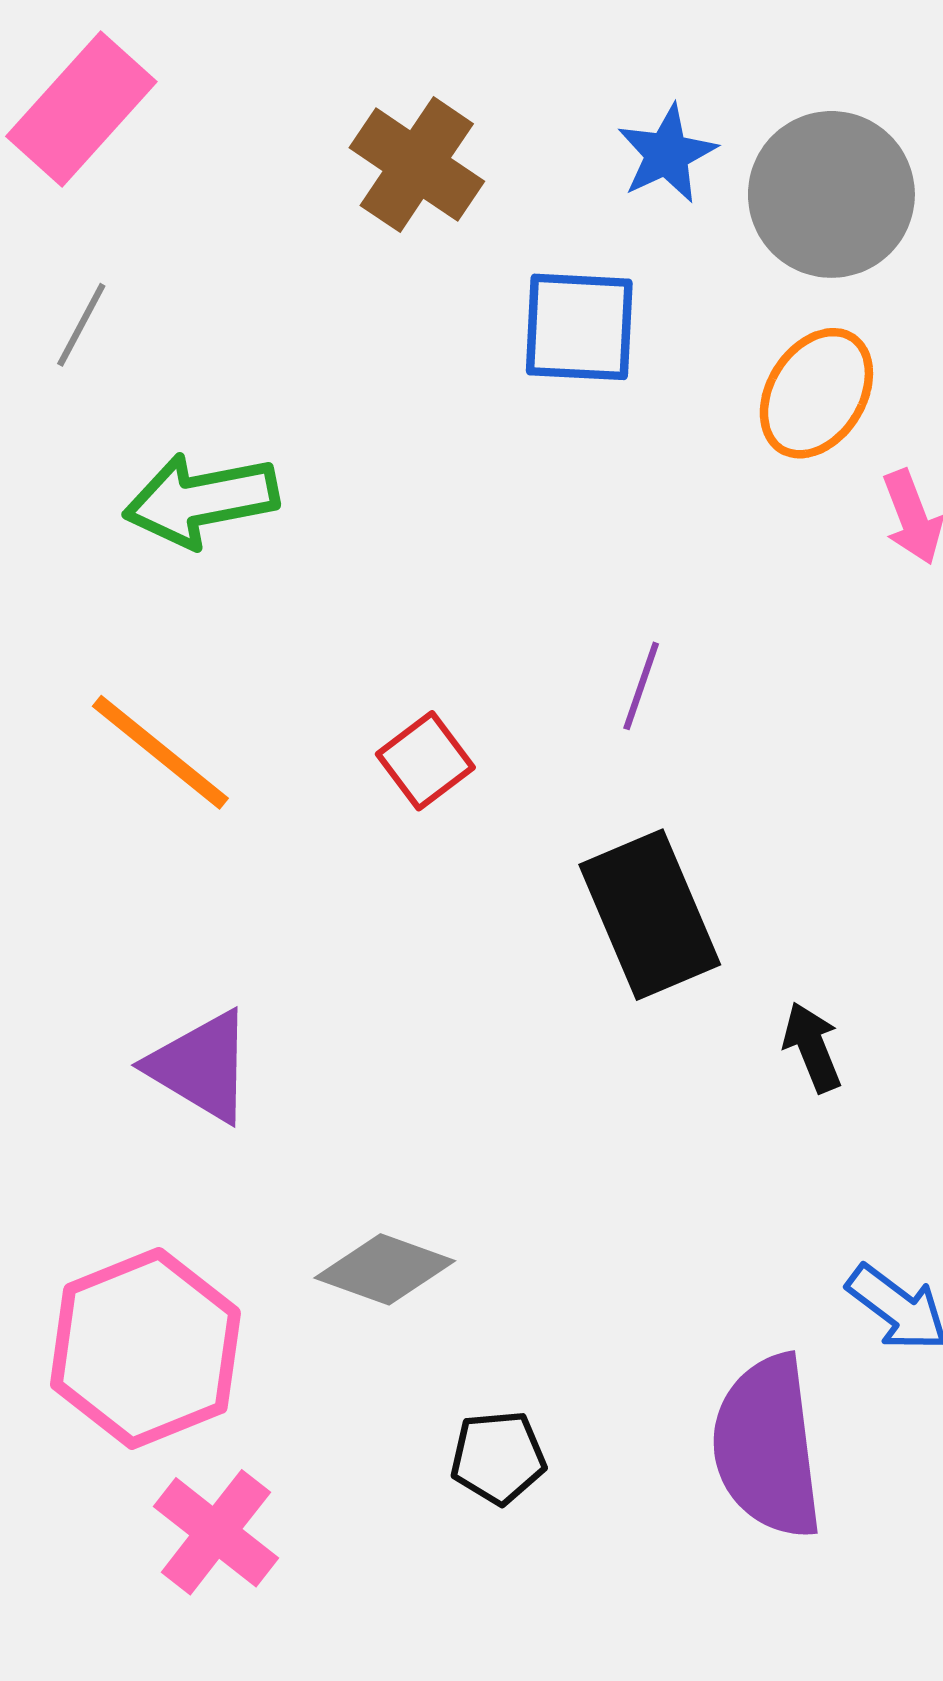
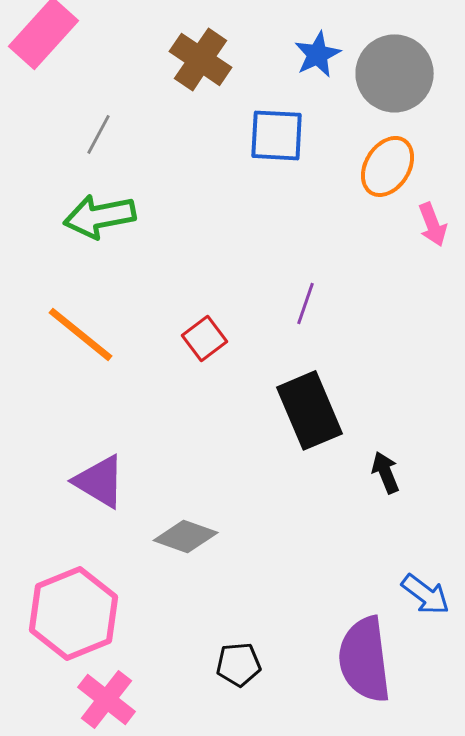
gray line: (81, 325) -> (99, 134), moved
gray diamond: (385, 1269) -> (186, 536), moved

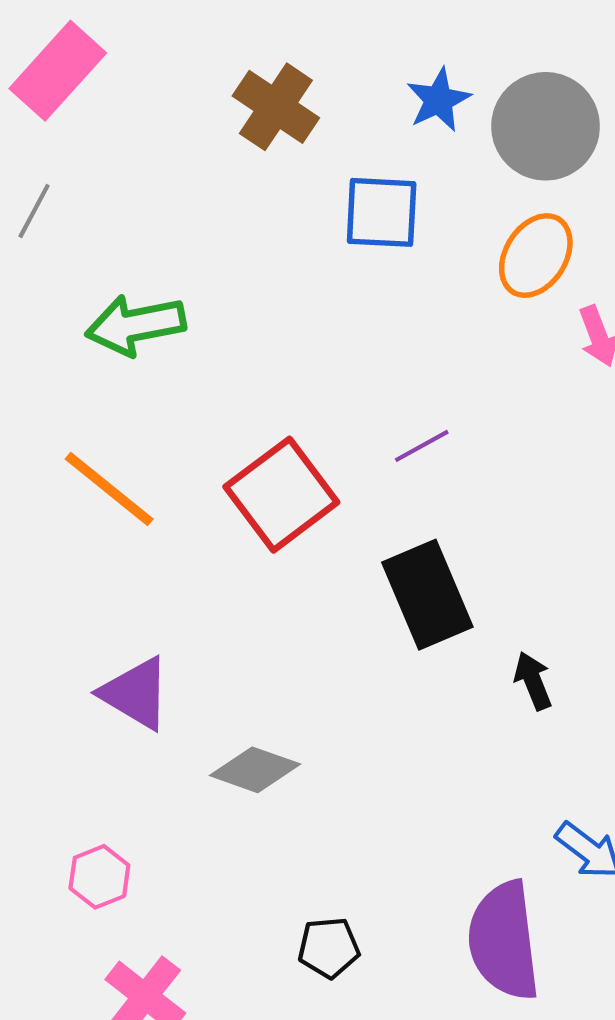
gray line: (99, 134) -> (34, 211), moved
purple line: (306, 303) -> (422, 446), turned 42
red square: (205, 338) -> (281, 495), size x1.8
pink hexagon: (74, 613) -> (99, 877), size x0.5

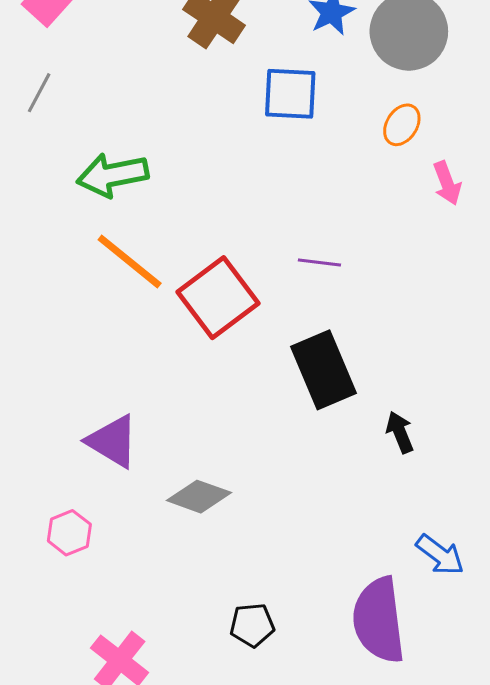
orange ellipse: (536, 256) -> (402, 125), size x0.7
purple line: (422, 446) -> (319, 262), turned 36
orange line: (109, 489) -> (130, 261), moved
pink hexagon: (99, 877) -> (69, 533), moved

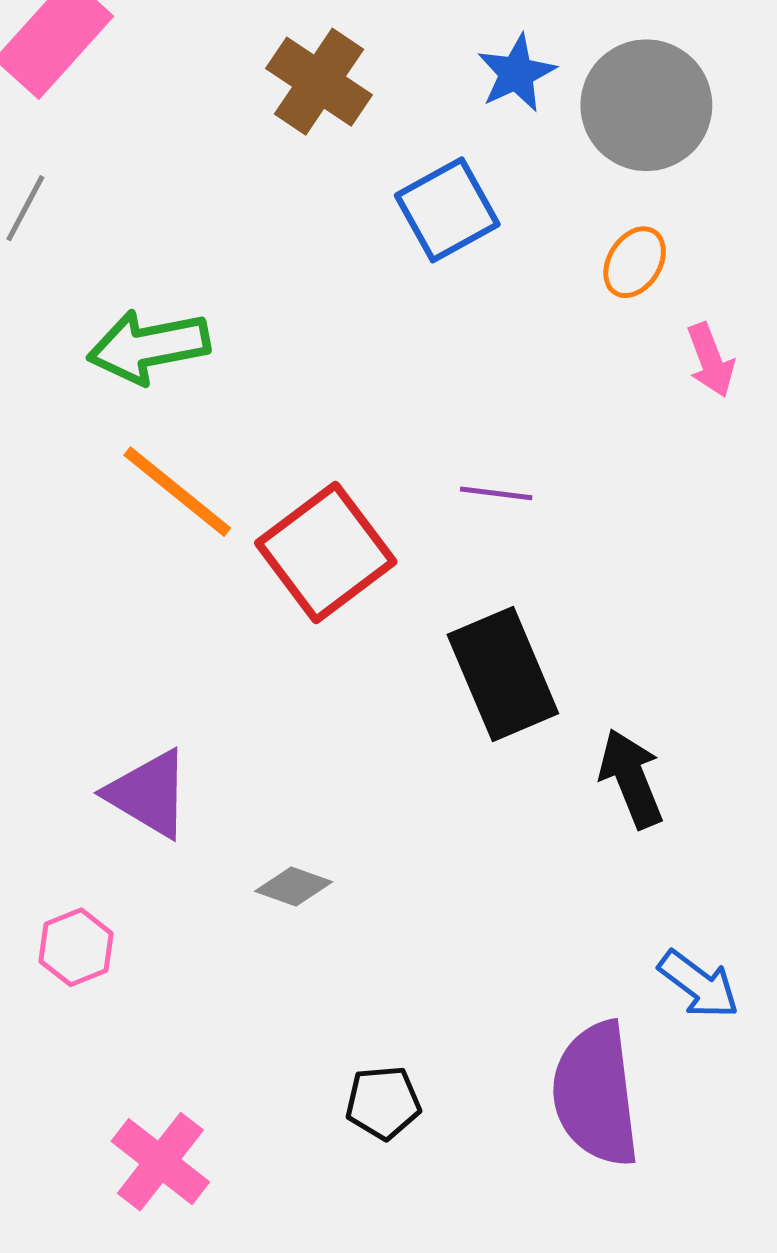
blue square: (290, 94) -> (447, 210), turned -32
black arrow: (400, 432) -> (631, 779), size x1.4
gray diamond: (199, 497) -> (294, 887), size x0.7

